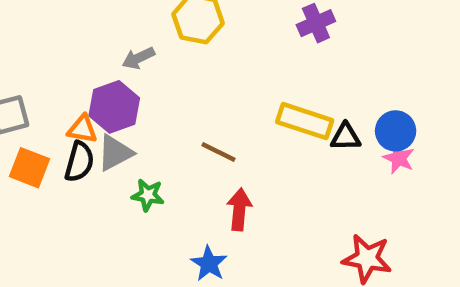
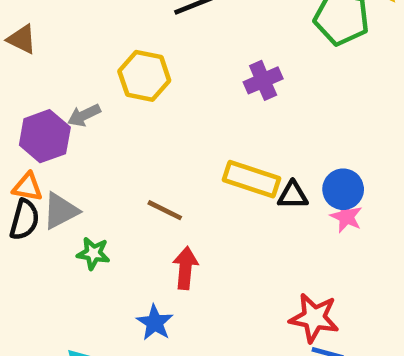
purple hexagon: (114, 107) -> (45, 136), moved

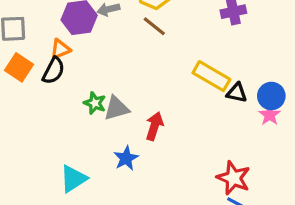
orange triangle: (28, 187) -> (60, 49), turned -45
brown line: (165, 210) -> (154, 26), moved
gray triangle: (60, 211) -> (116, 108), moved

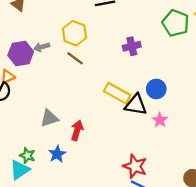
black triangle: (237, 93) -> (136, 105), size x1.5
blue circle: (271, 96) -> (156, 89), moved
green star: (95, 103) -> (27, 155), moved

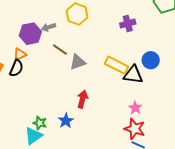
brown line: (75, 58) -> (60, 50), moved
gray triangle: (49, 118) -> (78, 62), moved
pink star: (160, 120) -> (135, 108), moved

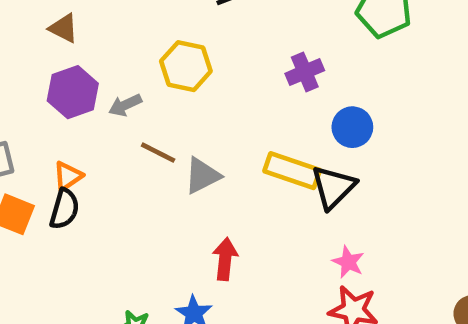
purple hexagon: (30, 34) -> (73, 92), moved
blue circle: (151, 60) -> (352, 127), moved
black triangle: (133, 75) -> (333, 187), turned -45

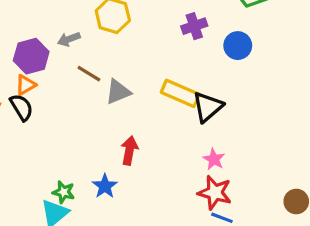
purple hexagon: (73, 92) -> (31, 56), moved
blue circle: (352, 127) -> (238, 46), moved
black semicircle: (64, 209) -> (21, 107), turned -52

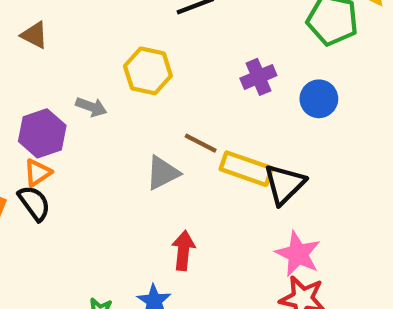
gray arrow: (69, 39) -> (91, 107), turned -135
brown line: (89, 74) -> (201, 143), moved
pink star: (214, 159) -> (298, 254), size x1.5

